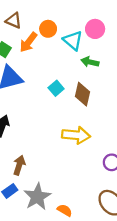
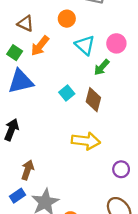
orange circle: (48, 29) -> (67, 19), moved
pink circle: (95, 29) -> (116, 43), moved
green arrow: (90, 62) -> (102, 67), turned -63

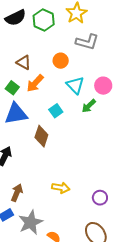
cyan square: (67, 93) -> (56, 111), moved
brown diamond: (93, 100) -> (41, 136), moved
yellow arrow: (86, 141) -> (61, 188), moved, size x0.7

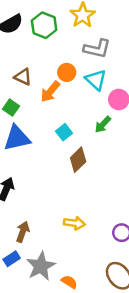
orange arrow: (35, 83) -> (50, 92), moved
cyan triangle: (75, 85) -> (96, 80), moved
brown diamond: (41, 136) -> (78, 160), moved, turned 30

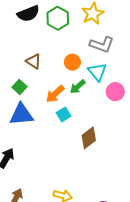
orange arrow: (50, 92) -> (55, 94), moved
green arrow: (103, 124) -> (78, 87), moved
brown diamond: (78, 160) -> (89, 138), moved

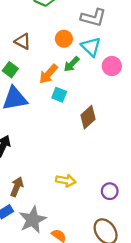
cyan square: (64, 114) -> (59, 95), turned -32

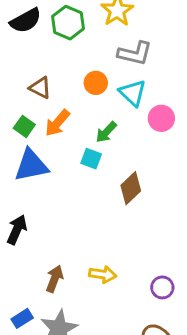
green arrow: (72, 64) -> (106, 132), moved
orange arrow: (48, 74) -> (57, 123), moved
brown arrow: (17, 187) -> (55, 279), moved

